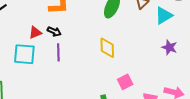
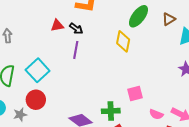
yellow diamond: (107, 48) -> (123, 41), moved
cyan square: (24, 54) -> (38, 70), moved, turned 30

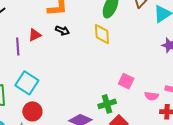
black arrow: (76, 29) -> (62, 31), moved
purple line: (76, 50) -> (18, 46), moved
pink square: (135, 93) -> (126, 81), turned -35

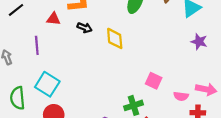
yellow diamond: (102, 34) -> (115, 38), moved
red triangle: (35, 35) -> (53, 19), moved, turned 32

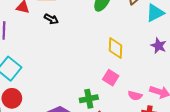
yellow diamond: (115, 38) -> (115, 48), moved

